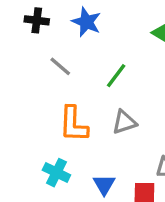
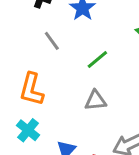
orange L-shape: (73, 124) -> (31, 89), moved

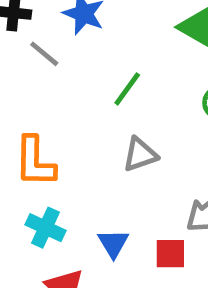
gray line: (52, 41) -> (44, 54), moved

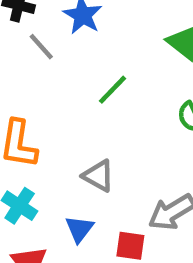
gray triangle: (140, 154) -> (98, 176), moved, turned 40

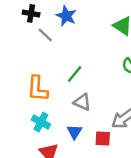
green line: (112, 90) -> (75, 74), moved

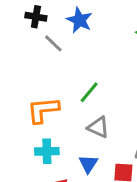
orange L-shape: (37, 89) -> (43, 110), turned 80
cyan cross: (41, 122) -> (47, 151), turned -30

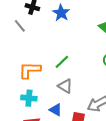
gray line: (53, 43) -> (20, 26), moved
blue triangle: (88, 164) -> (56, 110), turned -40

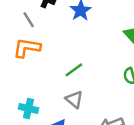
orange L-shape: (30, 70) -> (27, 48), moved

